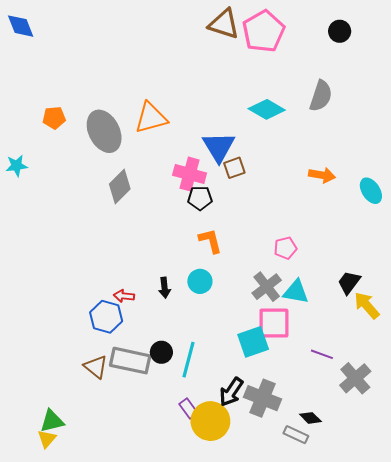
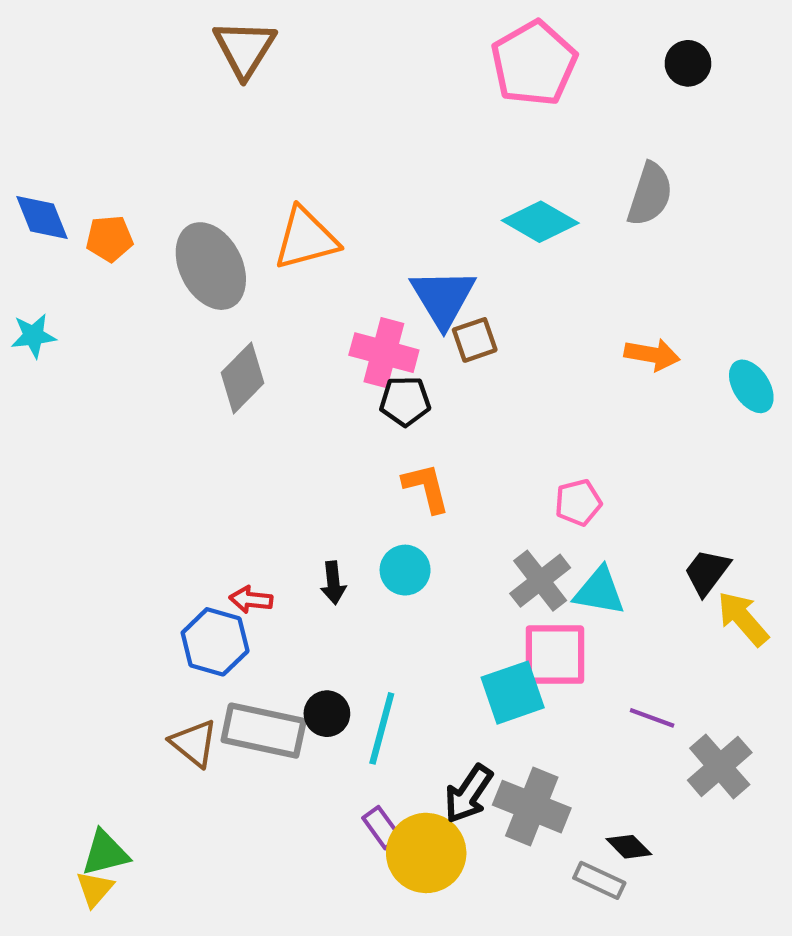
brown triangle: (224, 24) -> (245, 49), moved, turned 44
blue diamond: (21, 26) -> (42, 217), moved

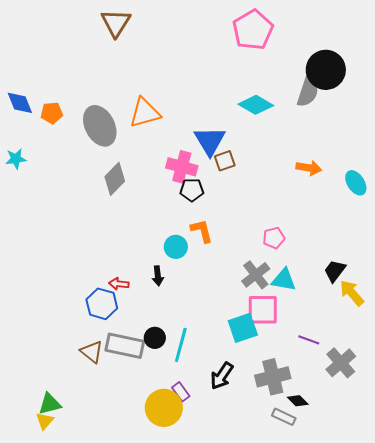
black circle: (688, 63) -> (326, 70), moved, size x1.8
cyan circle: (405, 570) -> (176, 247), moved
gray cross: (532, 807) -> (273, 377), moved, turned -36
yellow circle: (426, 853) -> (164, 408), moved

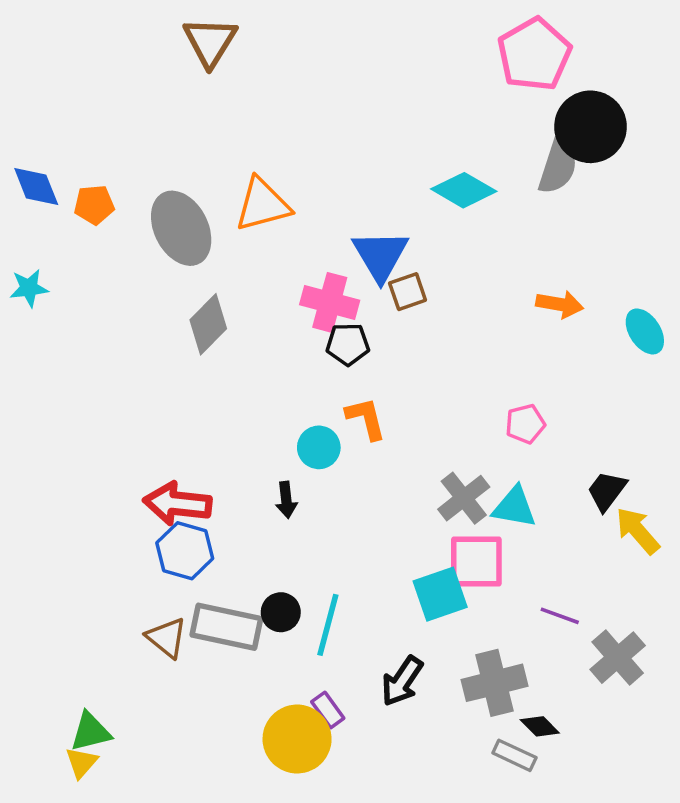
pink pentagon: (253, 30) -> (534, 54), moved
pink pentagon: (274, 238) -> (525, 424), moved
red arrow: (119, 284) -> (178, 504), moved, size x1.8

